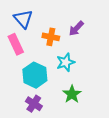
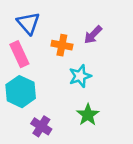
cyan hexagon: (35, 75) -> (21, 92), moved

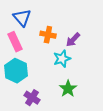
purple arrow: (93, 35) -> (73, 40), moved

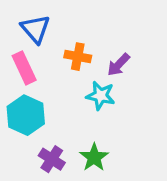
cyan star: (62, 59) -> (101, 96), turned 30
green star: (68, 89) -> (94, 157), moved

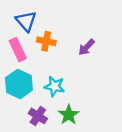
orange cross: (78, 57) -> (46, 41), moved
cyan star: (101, 96) -> (54, 86), moved

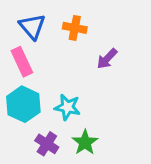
orange cross: (46, 41) -> (75, 28), moved

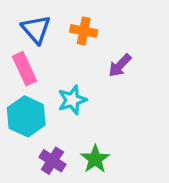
cyan star: (67, 107) -> (72, 100), moved, turned -30

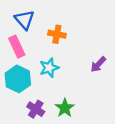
orange cross: (84, 31) -> (57, 34), moved
purple arrow: (120, 65) -> (98, 64), moved

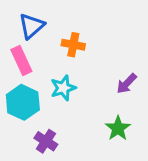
blue triangle: (25, 20) -> (31, 26), turned 30
green star: (65, 108) -> (118, 128), moved

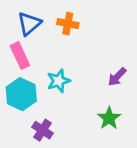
orange cross: (73, 45) -> (68, 24), moved

